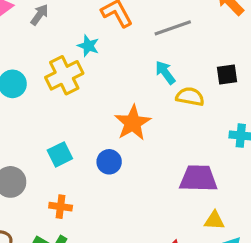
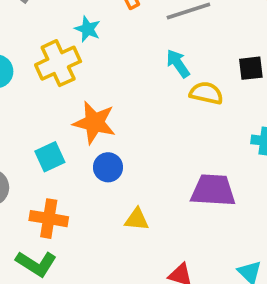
orange star: (133, 123) -> (94, 123), moved, turned -30
orange cross: (61, 207) -> (49, 219), size x1.4
yellow triangle: (214, 220) -> (137, 219), moved

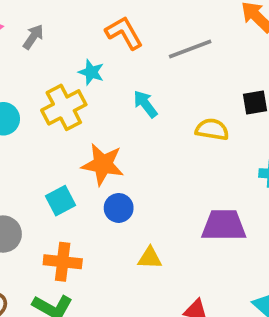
cyan arrow: (178, 64) -> (145, 104), moved

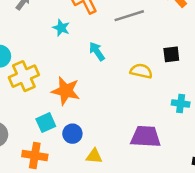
yellow cross: (64, 107) -> (24, 76), moved
cyan square: (61, 201) -> (46, 123), moved
blue circle: (119, 208) -> (72, 134), moved

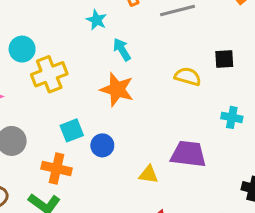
cyan arrow: (97, 51) -> (122, 49), moved
orange star: (66, 91) -> (117, 89), moved
yellow triangle: (94, 156) -> (149, 174), moved

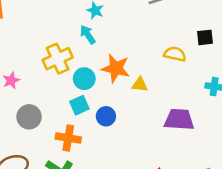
cyan circle: (22, 49) -> (84, 79), moved
cyan arrow: (122, 49) -> (88, 34), moved
yellow triangle: (149, 174) -> (140, 85), moved

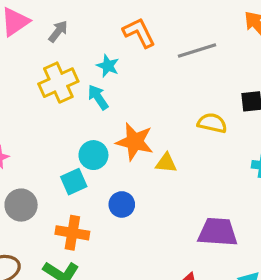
yellow cross: (58, 59) -> (58, 83), moved
cyan square: (79, 105) -> (74, 182), moved
purple trapezoid: (179, 120) -> (218, 232), moved

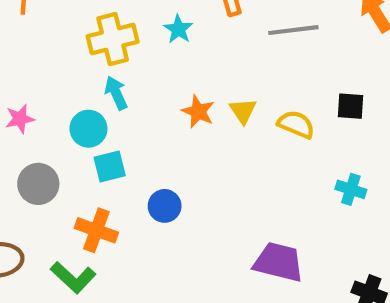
cyan arrow: (98, 97) -> (116, 93), moved
orange star: (135, 142) -> (198, 112), moved, size x0.7
cyan circle: (93, 155) -> (88, 129), moved
yellow triangle: (166, 163) -> (243, 111), moved, turned 40

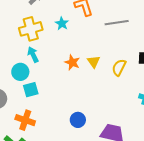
yellow semicircle: (296, 124) -> (119, 67), turned -84
blue circle: (165, 206) -> (78, 120), moved

